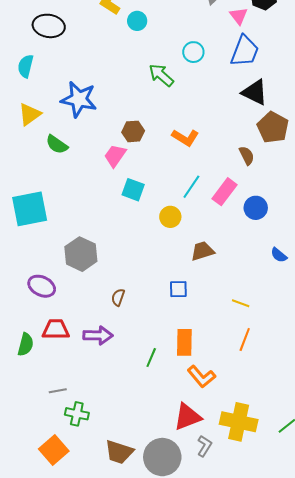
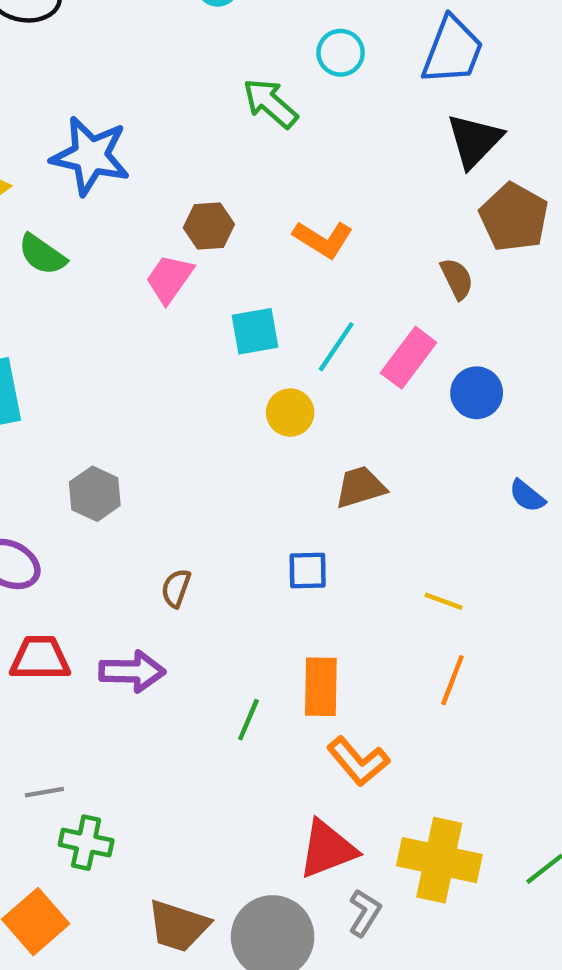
black triangle: (255, 92) -> (474, 140), turned 48
cyan square: (133, 190) -> (255, 331), moved, turned -30
gray hexagon: (81, 254) -> (95, 494), size x0.7

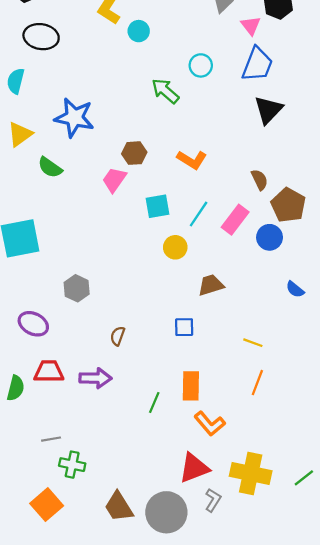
brown pentagon: (514, 217) -> (288, 205), moved
brown trapezoid: (178, 926) -> (119, 507), turned 40

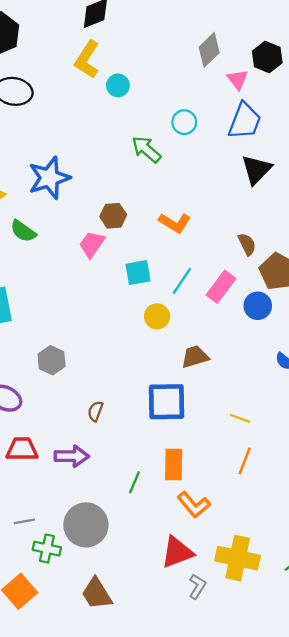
blue star: (74, 118) -> (49, 178), turned -30
blue square: (184, 327) -> (167, 402), size x1.8
gray circle: (166, 512) -> (86, 525), moved

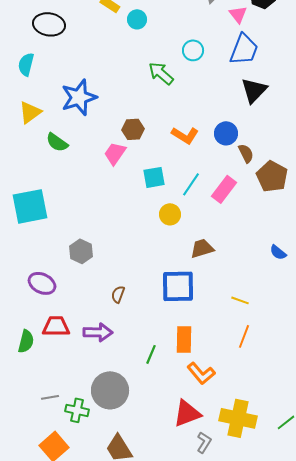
blue circle: (258, 306) -> (226, 133), moved
gray line: (24, 521) -> (50, 397), moved

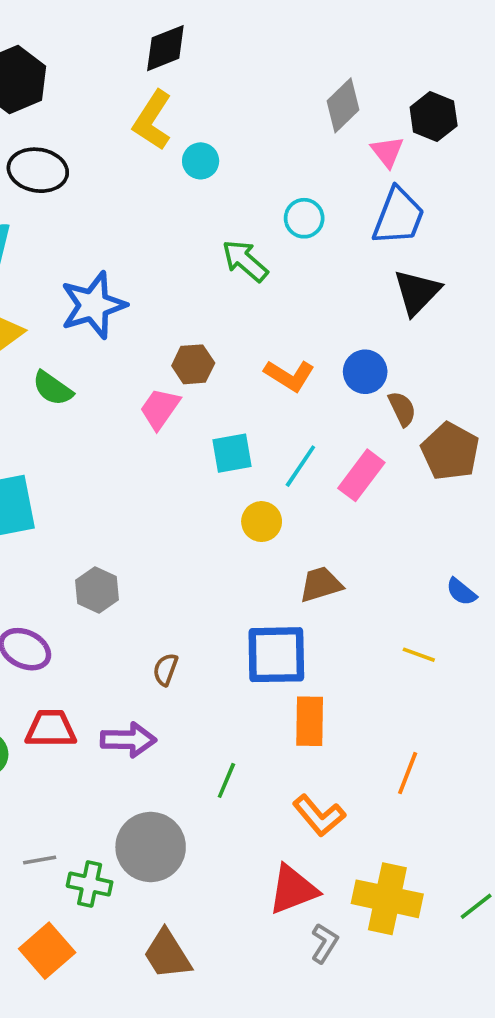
yellow line: (240, 300) -> (419, 655), moved
orange line: (244, 336) -> (408, 773), moved
orange rectangle: (184, 339) -> (310, 721), moved

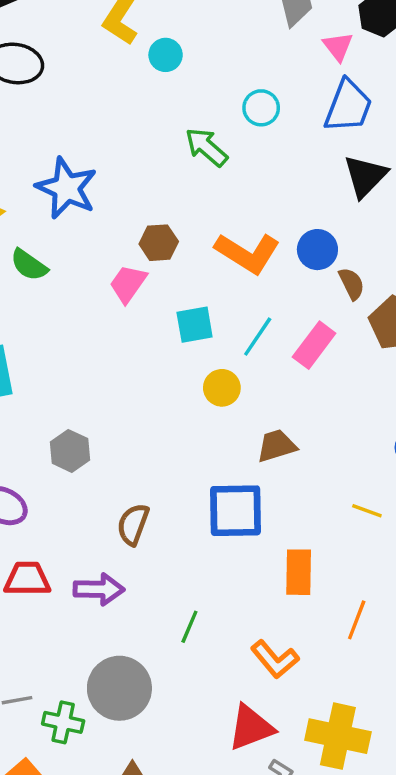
blue star: (93, 305) -> (67, 188), turned -30
orange L-shape: (289, 375) -> (247, 253), size x1.4
brown semicircle: (165, 669) -> (133, 524), size x1.4
orange rectangle: (310, 721) -> (299, 572), moved

